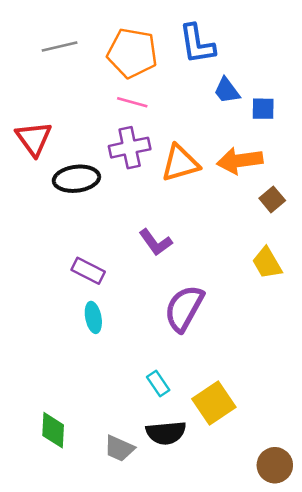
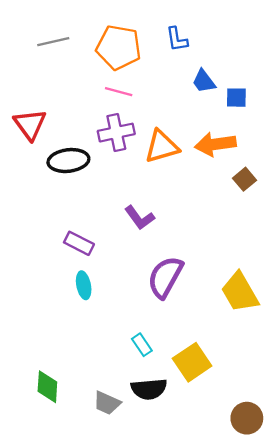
blue L-shape: (197, 44) -> (177, 39), size x0.7
yellow trapezoid: (267, 263) -> (240, 292), moved, size x1.4

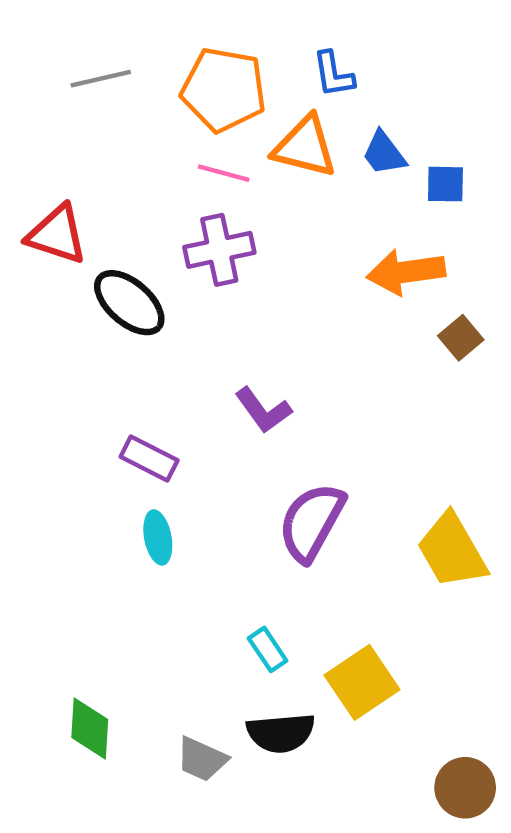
red triangle: (30, 124) -> (57, 235), turned -36
orange triangle: (162, 147) -> (305, 147), moved, turned 30
black ellipse: (68, 161) -> (129, 303), turned 48

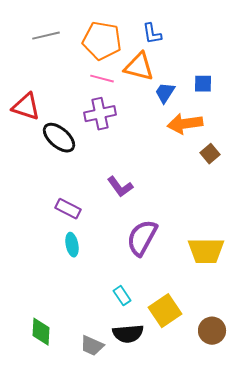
blue trapezoid: (384, 153) -> (165, 93), moved, turned 70
yellow trapezoid: (452, 551) -> (206, 251), turned -60
brown circle: (465, 788) -> (212, 331), moved

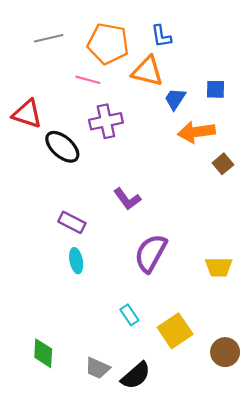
pink line: (102, 79) -> (88, 80), moved
yellow trapezoid: (206, 251) -> (219, 267), size x0.7
black semicircle: (128, 334) -> (136, 376), moved, turned -36

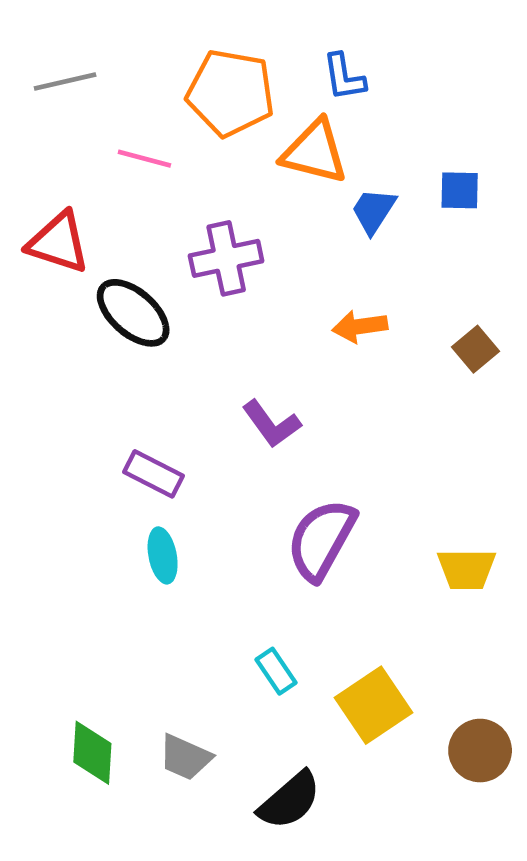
gray line: (49, 38) -> (65, 82), moved
pink line: (88, 80) -> (144, 159), moved
orange arrow: (196, 132) -> (360, 326), moved, size x0.7
gray trapezoid: (97, 368) -> (185, 757), moved

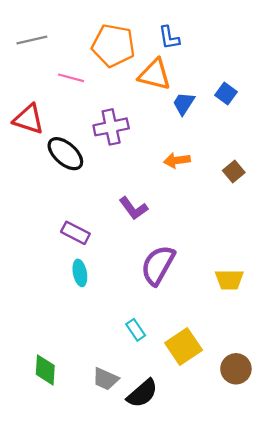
blue square: (460, 190) -> (226, 93), turned 35
gray trapezoid: (185, 757) -> (106, 379), moved

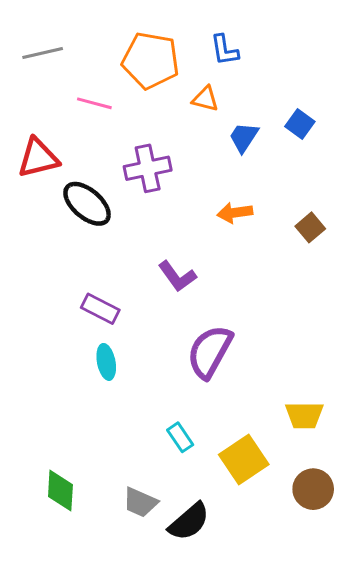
orange triangle: (155, 74) -> (205, 99), size x0.6
red triangle: (29, 119) -> (38, 158), turned -32
yellow trapezoid: (229, 280) -> (304, 415), moved

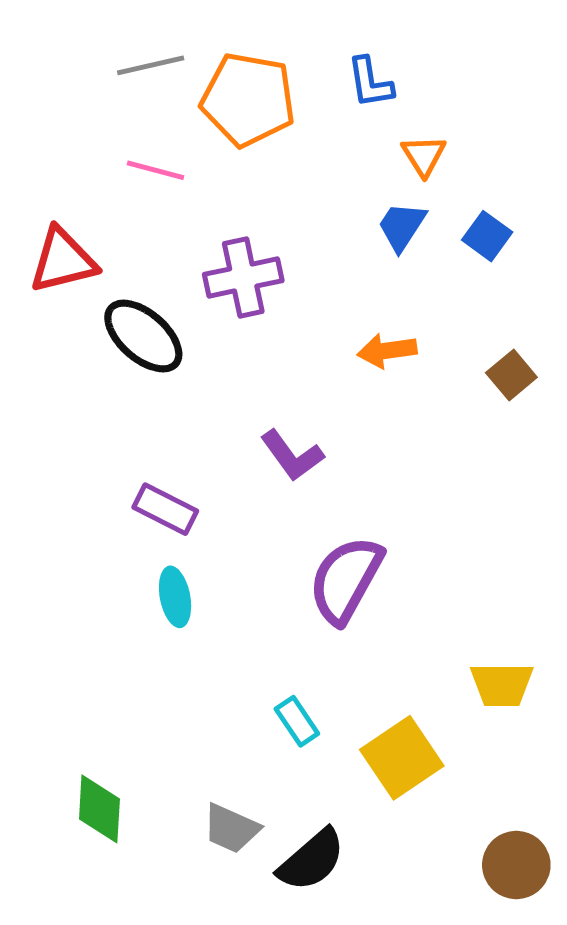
gray line: (43, 53) -> (151, 65), moved
orange triangle: (205, 99) -> (424, 156), moved, turned 44
blue square: (300, 124) -> (487, 236), moved
brown circle: (313, 489) -> (516, 865), moved

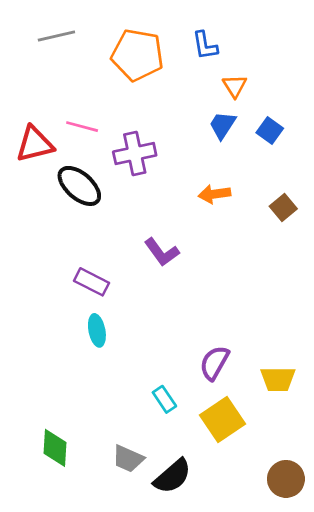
gray line: (151, 65) -> (56, 36), moved
pink line: (156, 170) -> (82, 127), moved
purple semicircle: (346, 580) -> (214, 363), moved, size x0.7

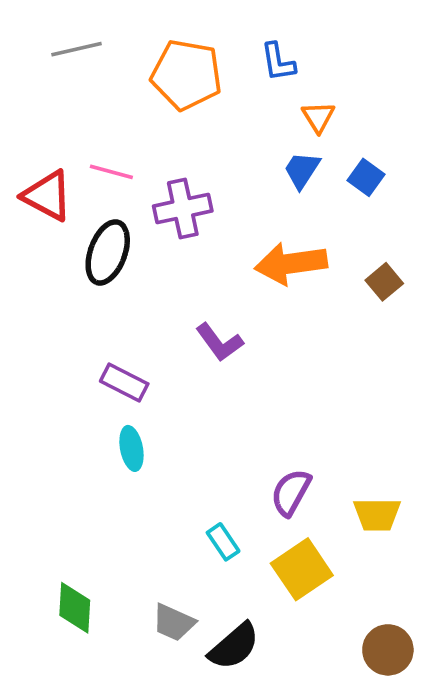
red triangle: (35, 144) -> (47, 196), turned 42
black ellipse: (79, 186) -> (108, 252), turned 69
orange arrow: (214, 194) -> (291, 263), size x1.6

